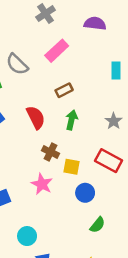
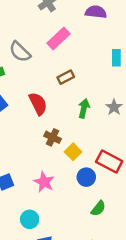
green arrow: (72, 120) -> (84, 108), moved
red rectangle: (109, 161) -> (109, 161), moved
yellow square: (72, 167) -> (73, 152), turned 35
pink star: (42, 184) -> (44, 182), moved

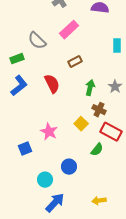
brown cross: (53, 137) -> (99, 110), moved
blue circle: (86, 177) -> (69, 167), moved
pink star: (44, 182) -> (49, 132), moved
green semicircle: (98, 208) -> (97, 150), moved

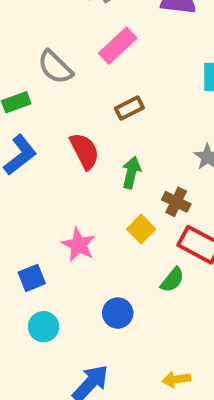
green arrow: (90, 88) -> (131, 173), moved
cyan circle: (45, 180) -> (44, 327), moved

